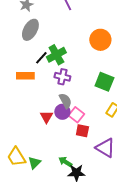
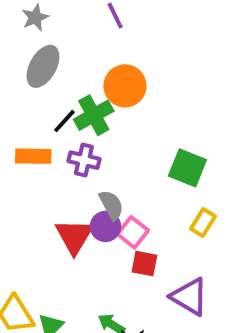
orange circle: (100, 40) -> (125, 86), moved
purple cross: (62, 77) -> (84, 160), moved
red triangle: (46, 117) -> (74, 236), size x1.5

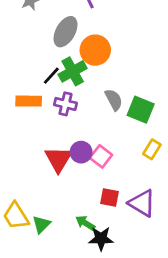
gray ellipse: (43, 66) -> (65, 32), moved
gray semicircle: (111, 205) -> (114, 100), moved
red square: (144, 264) -> (109, 197), moved

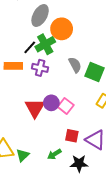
green arrow: (85, 223) -> (54, 154), turned -64
black star: (101, 239) -> (79, 163), moved

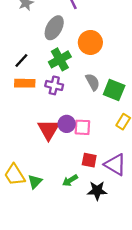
orange circle: (62, 29) -> (90, 42), moved
black line: (30, 47) -> (21, 61), moved
pink square: (66, 106) -> (82, 127), turned -35

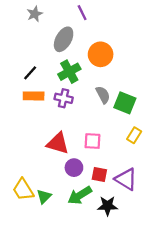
purple circle: (67, 124) -> (74, 168), moved
red triangle: (49, 130) -> (58, 143), turned -45
green arrow: (70, 180) -> (80, 195), size x1.5

